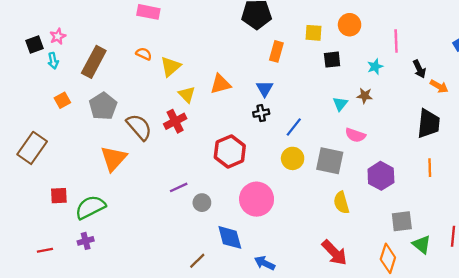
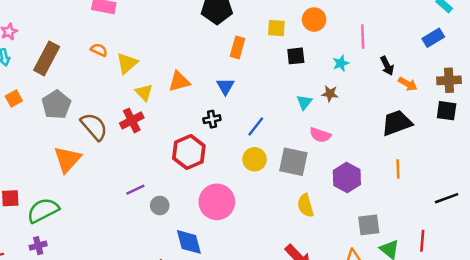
black cross: (261, 113) -> (212, 119), moved
black trapezoid: (429, 124) -> (397, 123), turned -116

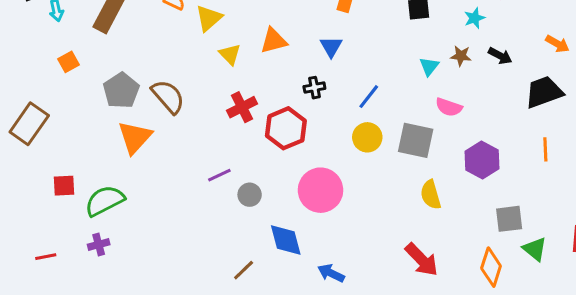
black arrow: (387, 66) -> (500, 56), moved, turned -36
gray pentagon: (56, 105) -> (121, 91), moved
red cross: (132, 120) -> (242, 107), moved

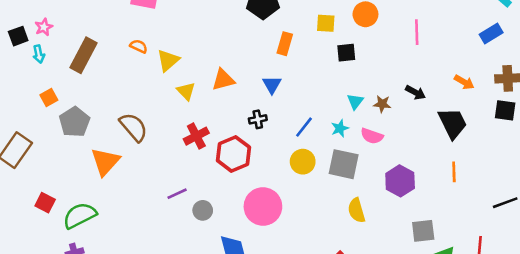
cyan star: (474, 18) -> (340, 128), moved
brown star: (461, 56) -> (382, 104), moved
gray pentagon: (121, 91) -> (75, 122), moved
black trapezoid: (544, 92) -> (453, 123), turned 84
red square: (64, 186) -> (45, 203), turned 30

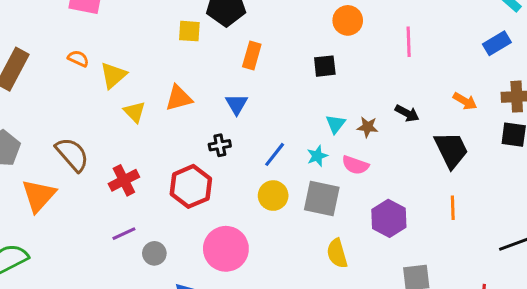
yellow square: (326, 23) -> (189, 31), moved
red cross: (196, 136) -> (124, 180), moved

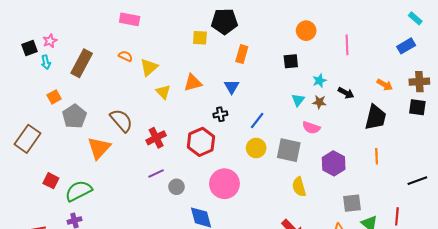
black trapezoid: (451, 150) -> (376, 117), turned 40
cyan star: (317, 156) -> (319, 81), moved

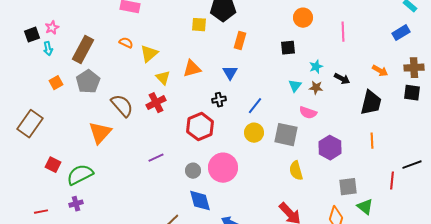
gray pentagon: (74, 116) -> (88, 82), moved
red cross: (156, 138) -> (156, 103), moved
gray circle: (176, 187) -> (193, 171), moved
red line: (397, 216) -> (392, 181), moved

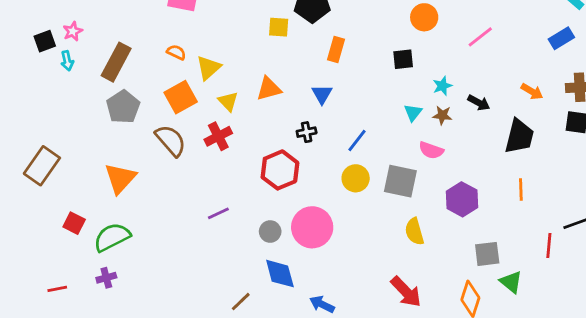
pink line: (343, 32) -> (480, 37), turned 54
orange square: (56, 83) -> (181, 97), moved, size x1.6
orange triangle: (100, 133) -> (120, 178), moved

